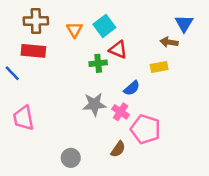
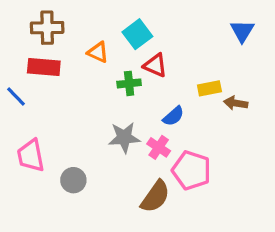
orange triangle: (74, 30) -> (98, 52), moved, turned -35
brown arrow: (169, 42) -> (236, 103), moved
brown semicircle: (118, 149) -> (155, 197), size x1.5
gray circle: (71, 158) -> (73, 180), moved

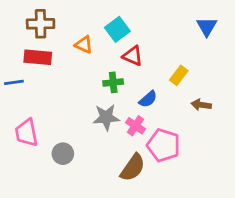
green cross: (129, 83) -> (113, 82), moved
yellow rectangle: (209, 88) -> (179, 75), turned -42
blue line: (16, 97) -> (14, 82), turned -54
brown arrow: (236, 103) -> (201, 105), moved

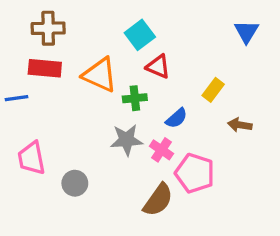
orange triangle: (84, 45) -> (100, 75), moved, size x1.6

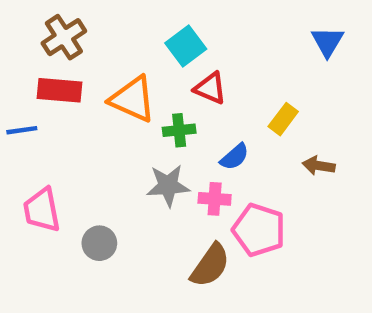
brown cross: (48, 28) -> (64, 37), turned -32
pink cross: (161, 150) -> (215, 199), turned -30

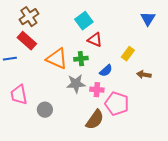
red rectangle: (59, 90) -> (27, 41), turned 36
orange triangle: (133, 99) -> (57, 59), moved

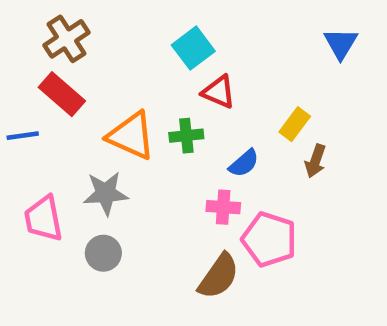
brown arrow: (144, 75) -> (315, 161), moved, turned -80
gray star: (76, 84) -> (106, 193), moved

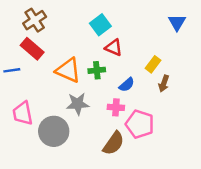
gray star: (106, 193) -> (78, 104), moved
gray circle: (103, 253) -> (54, 131), size x1.6

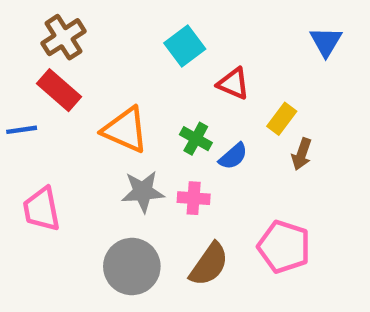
red triangle: (114, 48) -> (233, 84), moved
green cross: (97, 70) -> (196, 139), moved, turned 35
pink cross: (116, 107) -> (194, 198), moved
pink pentagon: (140, 124) -> (284, 247), moved
gray circle: (54, 131) -> (132, 267), moved

